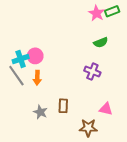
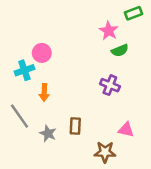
pink star: (97, 13) -> (109, 31), moved
pink circle: (35, 56) -> (42, 53), moved
gray line: (16, 76) -> (19, 116), moved

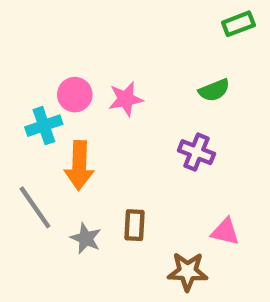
pink star: (109, 31) -> (126, 99), moved, turned 30
orange arrow: (44, 93) -> (79, 165), size x1.5

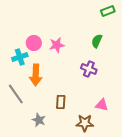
green semicircle: (214, 90) -> (97, 41), turned 136
gray star: (86, 238) -> (39, 120), moved

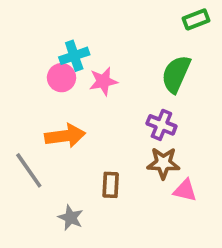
green semicircle: (97, 41) -> (176, 74), size x1.5
cyan cross: (20, 57) -> (74, 56), moved
orange arrow: (36, 75) -> (65, 136), turned -100
brown star: (85, 123) -> (163, 163), moved

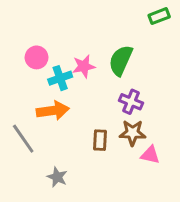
cyan cross: (74, 56) -> (60, 78), moved
green semicircle: (176, 74) -> (121, 60), moved
pink circle: (62, 78) -> (37, 57), moved
brown rectangle: (111, 185) -> (100, 140), moved

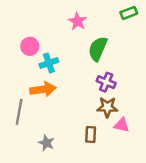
pink star: (84, 66) -> (77, 21), moved, turned -30
gray line: (23, 139) -> (19, 112), turned 45
brown rectangle: (100, 140) -> (91, 135), moved

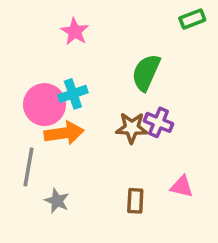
pink star: (77, 21) -> (75, 32), moved
pink circle: (30, 46) -> (44, 105), moved, size x1.5
brown star: (107, 107) -> (132, 128), moved
gray star: (46, 143) -> (57, 201), moved

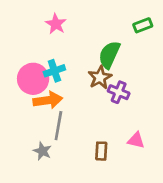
green rectangle: (192, 19) -> (143, 25), moved
brown star: (132, 128) -> (100, 77), moved, turned -30
gray line: (28, 167) -> (58, 126), moved

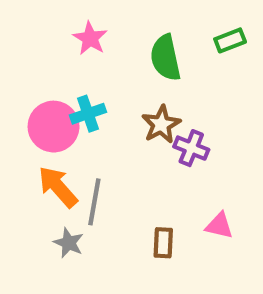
green semicircle: (109, 55) -> (165, 58), moved, turned -36
orange arrow: (48, 100) -> (58, 187), moved, turned -124

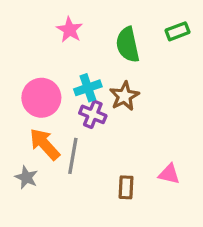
cyan cross: (88, 114) -> (88, 88), moved
purple cross: (191, 148) -> (93, 114), moved
gray star: (69, 243) -> (26, 177), moved

